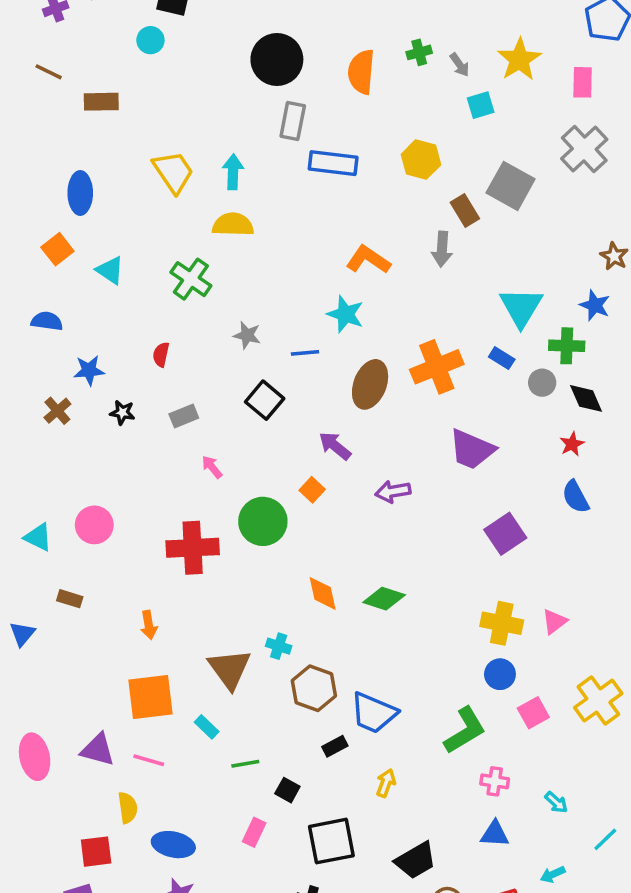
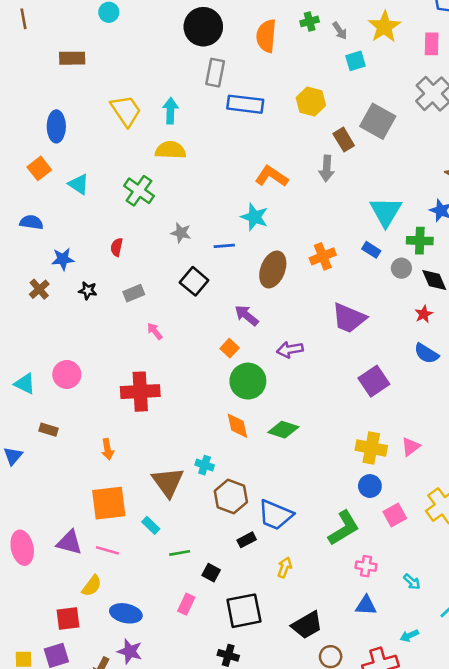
brown line: (49, 72) -> (23, 19), moved, turned 54
orange cross: (437, 367) -> (323, 256), size x0.7
blue semicircle: (576, 497) -> (426, 353), turned -30
green circle: (263, 521) -> (248, 381), moved
yellow semicircle: (128, 808) -> (92, 586), turned 45

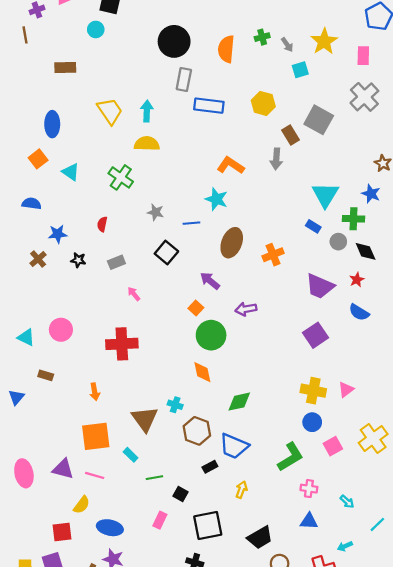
orange cross: (323, 256) -> (273, 255), moved
purple trapezoid: (349, 318) -> (320, 286), moved
green diamond: (283, 430) -> (239, 402), moved, turned -30

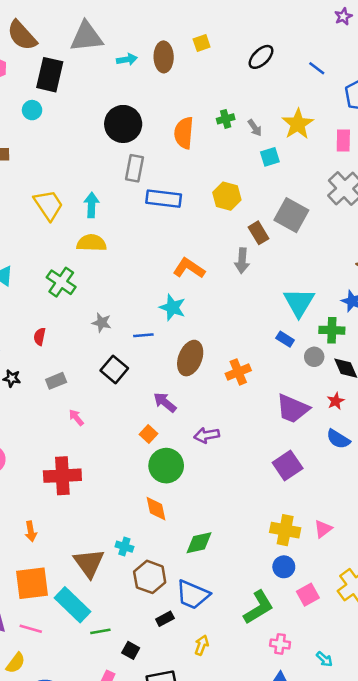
cyan rectangle: (131, 455) -> (73, 605), size x2.0

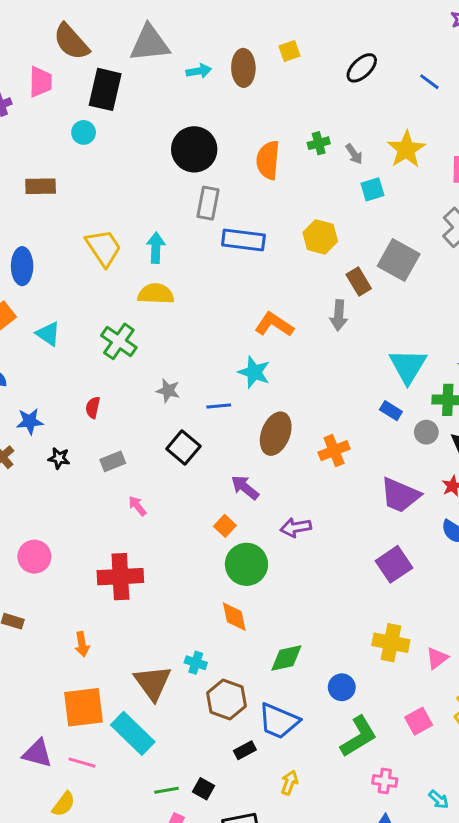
pink triangle: (323, 529) -> (437, 658), moved
blue circle: (284, 567) -> (342, 687), moved
green line: (100, 631) -> (167, 790), moved

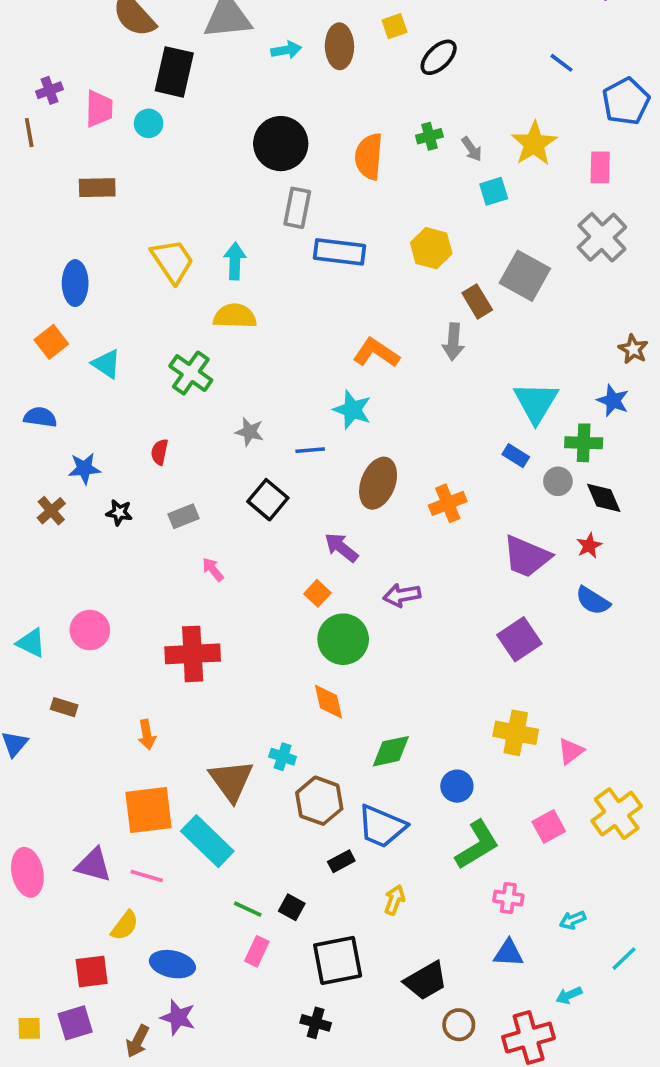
black ellipse: (362, 68) -> (439, 57), moved
pink trapezoid: (41, 82) -> (99, 109), moved
green line: (167, 790) -> (248, 909), turned 35
cyan arrow: (439, 799) -> (573, 920), turned 115

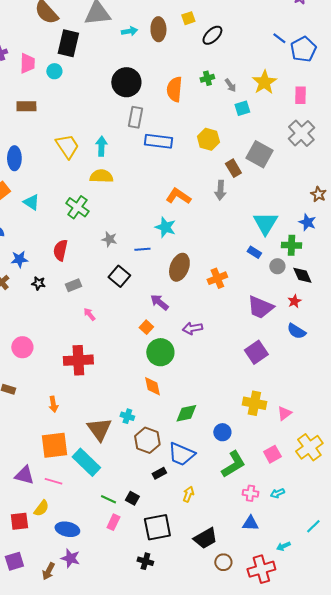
blue pentagon: (626, 101) -> (303, 49), moved
red semicircle: (160, 452) -> (60, 250), size x1.5
cyan arrow: (573, 920) -> (277, 493), moved
red square: (92, 971) -> (19, 521), moved

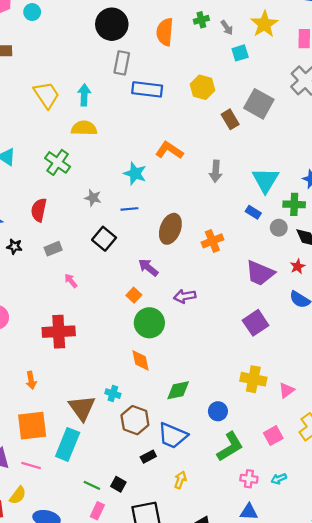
gray arrow: (220, 190) -> (216, 171), moved
cyan star: (165, 227) -> (135, 173), moved
cyan rectangle: (86, 462) -> (68, 444), turned 68

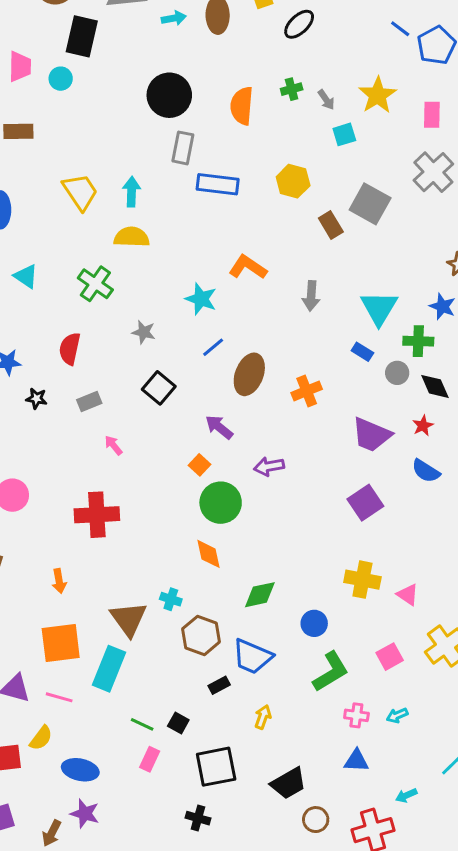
blue line: (129, 209) -> (213, 347), moved, turned -35
pink triangle: (286, 390) -> (408, 595), turned -49

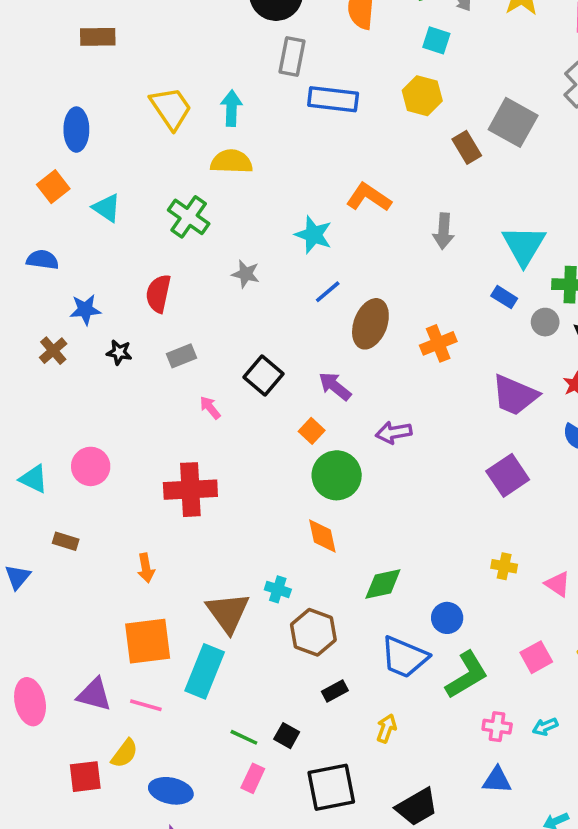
cyan square: (344, 134) -> (436, 40), moved, turned 35
black square: (159, 388) -> (264, 376), moved
yellow cross: (362, 580) -> (504, 566), size x0.6
blue trapezoid: (252, 657) -> (404, 657), moved

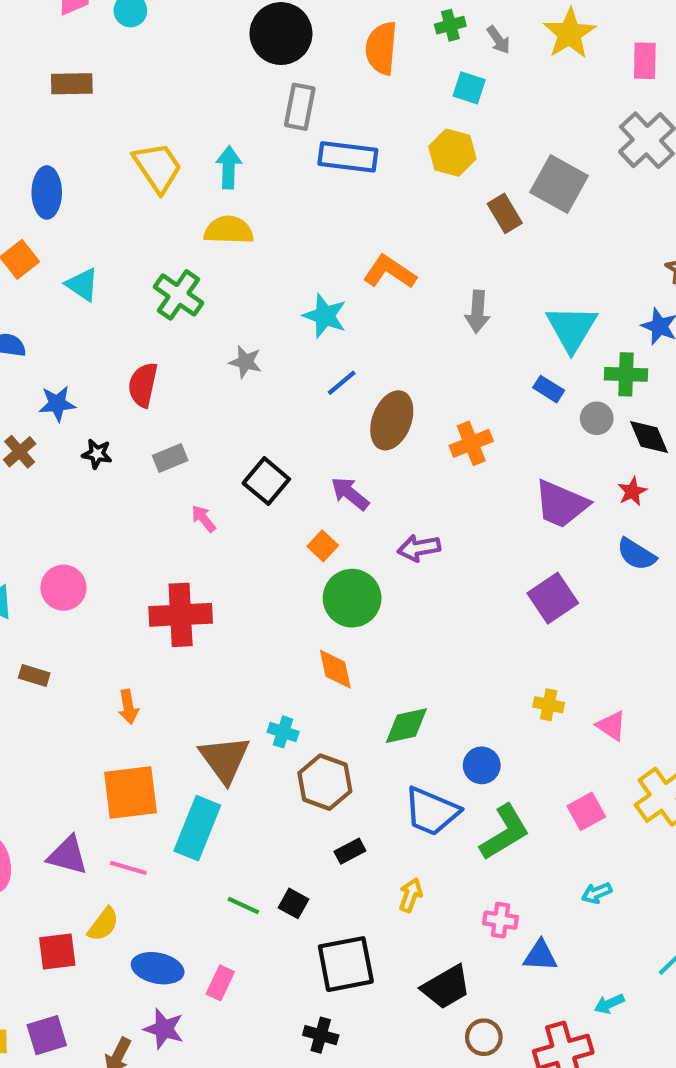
pink cross: (497, 727) -> (501, 920), moved
pink rectangle: (253, 778) -> (220, 983), moved

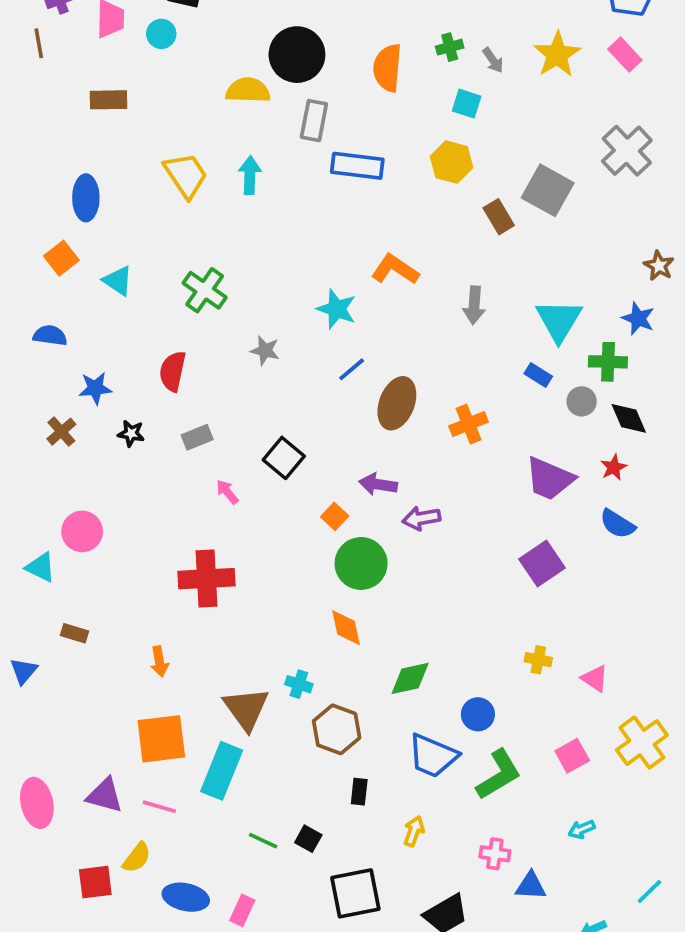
pink rectangle: (645, 61) -> (625, 55), moved, turned -44
yellow semicircle: (229, 230) -> (248, 90), moved
purple arrow: (350, 494) -> (378, 484), moved, turned -30
pink circle: (63, 588) -> (82, 531), moved
black rectangle: (350, 851) -> (359, 792), turned -56

